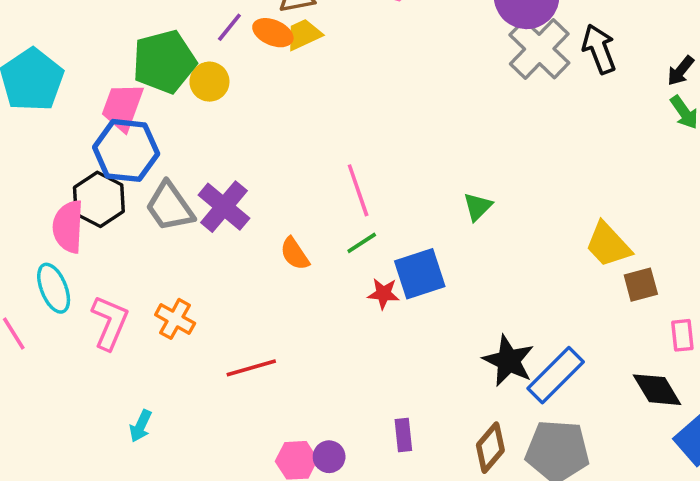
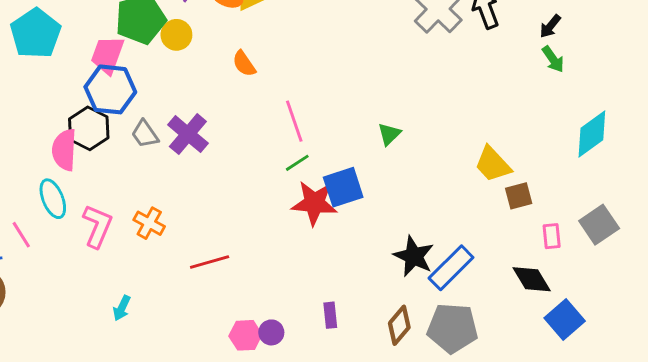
gray trapezoid: (170, 207) -> (145, 134), size x0.7
orange semicircle: (295, 254) -> (244, 64), moved
red star: (383, 294) -> (314, 203), size x1.8

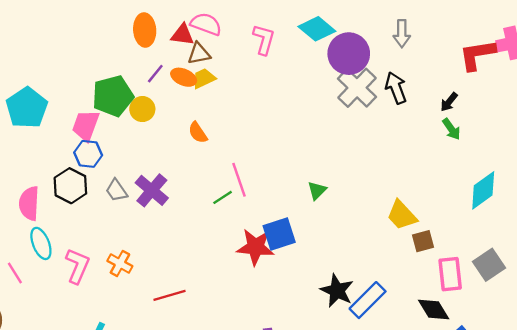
blue hexagon: (110, 89) -> (88, 154), size x0.7
pink semicircle: (64, 150) -> (29, 203), moved
green line: (297, 163) -> (223, 197), moved
pink rectangle: (552, 236) -> (450, 274), size x1.6

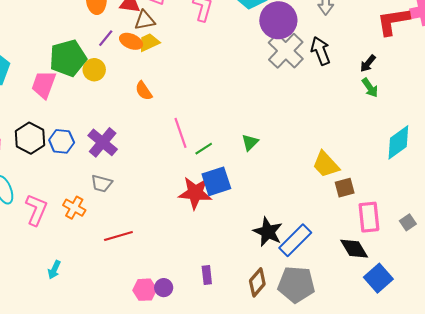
blue hexagon: (88, 154) -> (62, 141), moved
gray trapezoid: (116, 190) -> (102, 183), moved, turned -40
green line: (223, 197) -> (204, 149), moved
gray square: (489, 265) -> (408, 222), moved, size x0.6

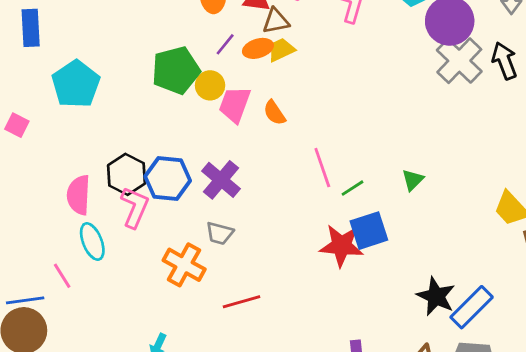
orange ellipse: (131, 41) -> (258, 48), turned -40
pink trapezoid: (44, 84) -> (235, 105), moved
blue hexagon: (62, 141) -> (168, 178), size x1.4
orange cross: (74, 208) -> (184, 265), size x1.4
pink L-shape: (36, 210) -> (135, 207), moved

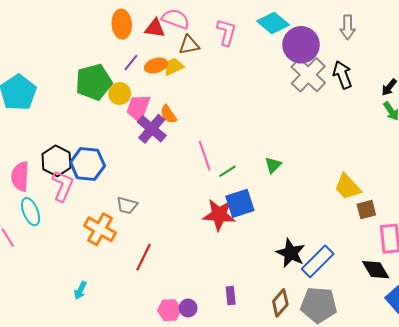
brown triangle: (276, 21) -> (189, 45), moved
purple cross: (221, 180) -> (152, 129), moved
red line: (242, 302) -> (143, 257), turned -48

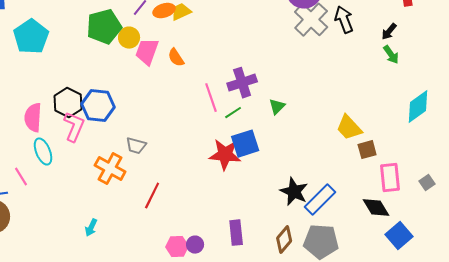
purple cross: (152, 129) -> (242, 83), moved, turned 32
purple rectangle: (231, 296) -> (236, 233), size x1.4

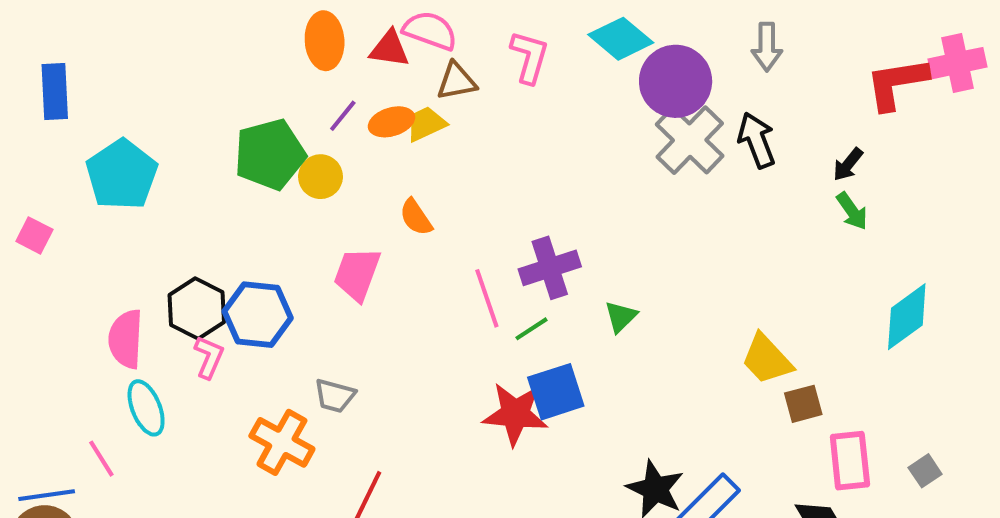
pink trapezoid: (147, 52) -> (357, 274), moved
pink L-shape: (74, 127) -> (209, 357), size x0.7

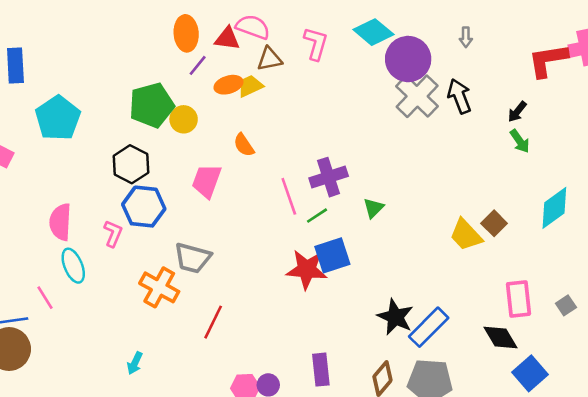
gray arrow: (767, 47) -> (466, 37), size x0.7
purple line: (343, 116) -> (198, 65), moved
black hexagon: (197, 308) -> (131, 164), moved
gray trapezoid: (335, 396) -> (193, 258), size x1.4
brown square: (803, 404) -> (494, 223), moved, turned -30

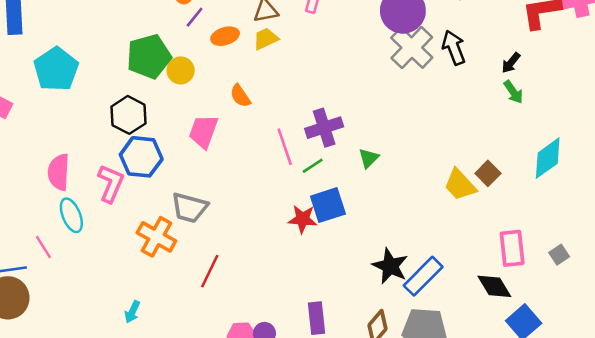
yellow trapezoid: (250, 86) -> (266, 39), moved
pink L-shape: (113, 234) -> (111, 184), size x1.4
red star: (307, 269) -> (303, 219), size x0.7

